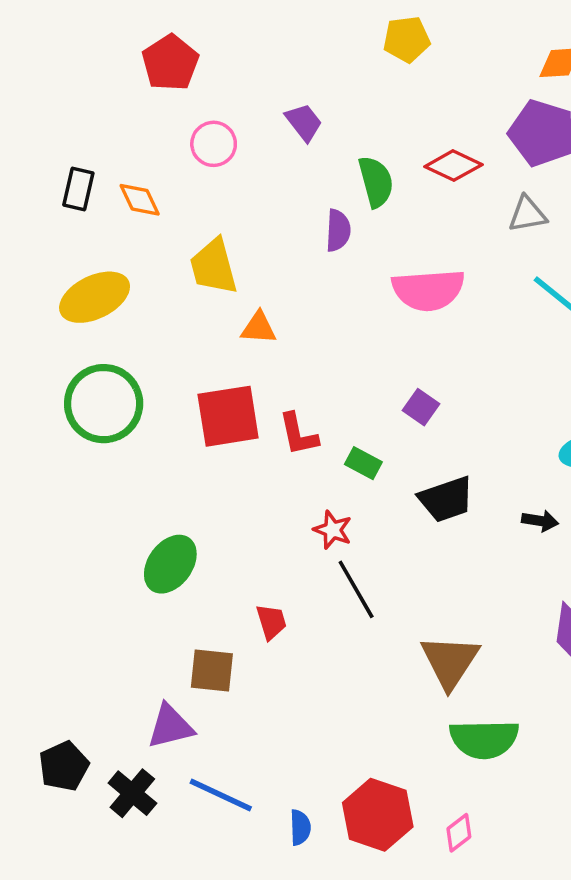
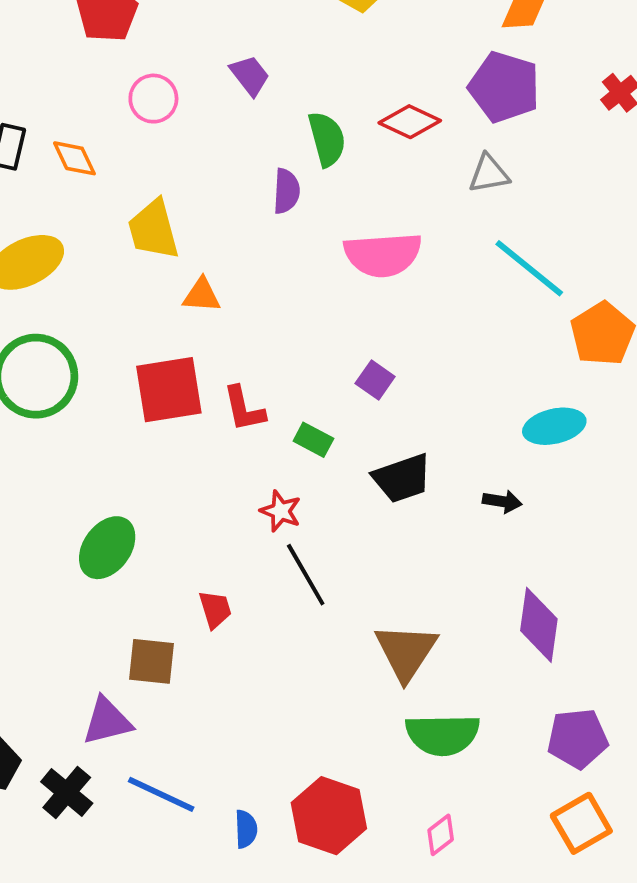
pink diamond: (459, 833) -> (441, 835), moved

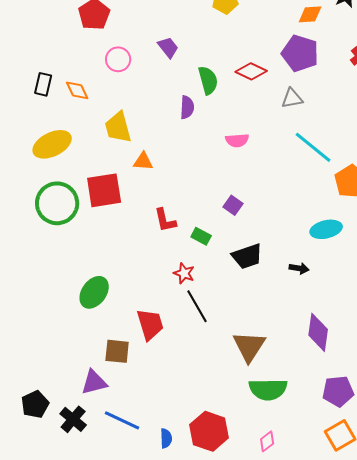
pink semicircle: (383, 255) -> (237, 140), size x0.6
red square: (169, 390) -> (104, 190), moved
red trapezoid: (215, 609) -> (150, 324), size x1.6

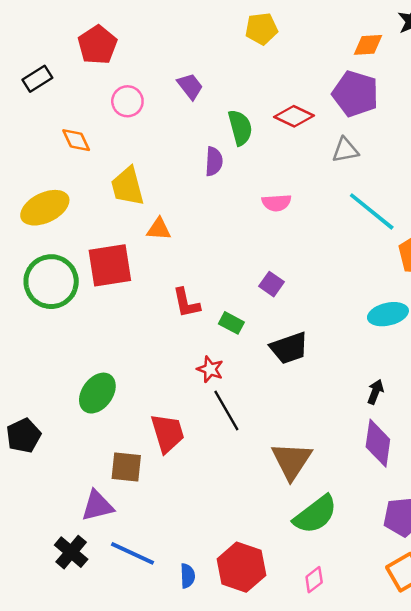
black rectangle: (43, 84) -> (37, 79), moved, turned 45
black arrow: (299, 268) -> (375, 392), moved, turned -78
green semicircle: (268, 389) -> (315, 515), turned -36
black pentagon: (35, 404) -> (24, 436), moved

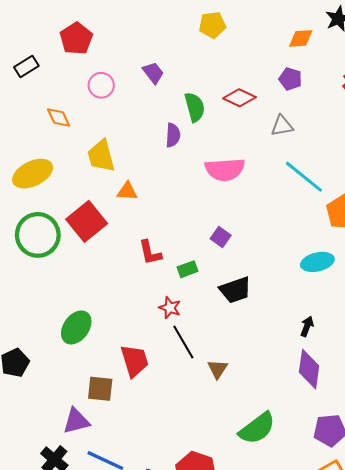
purple pentagon: (355, 94) -> (290, 79), size x0.6
pink semicircle: (276, 203) -> (225, 169), size x1.6
red square: (110, 265) -> (87, 221), turned -30
green rectangle: (231, 323) -> (187, 269), turned -48
brown triangle: (292, 461) -> (218, 369), moved, size x0.6

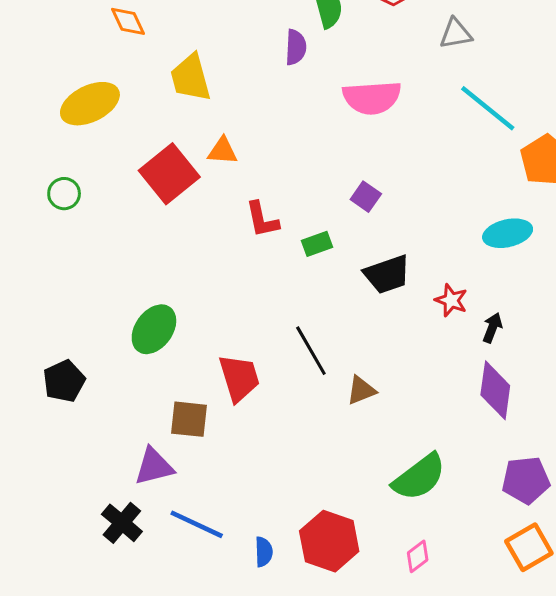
orange triangle: (127, 191) -> (223, 151), moved
green circle: (38, 235) -> (64, 194), moved, size x0.5
red star: (170, 308) -> (451, 300), moved
brown triangle: (218, 369) -> (361, 390), turned 35

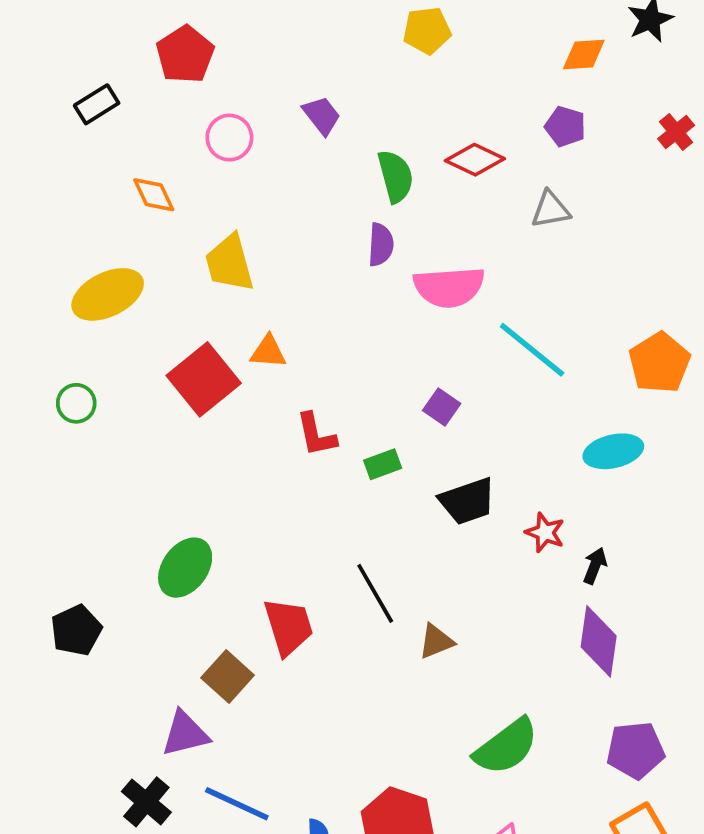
purple semicircle: (296, 47) -> (381, 245), moved
cyan line: (488, 108) -> (532, 350), moved
brown square: (189, 419) -> (228, 676), turned 36

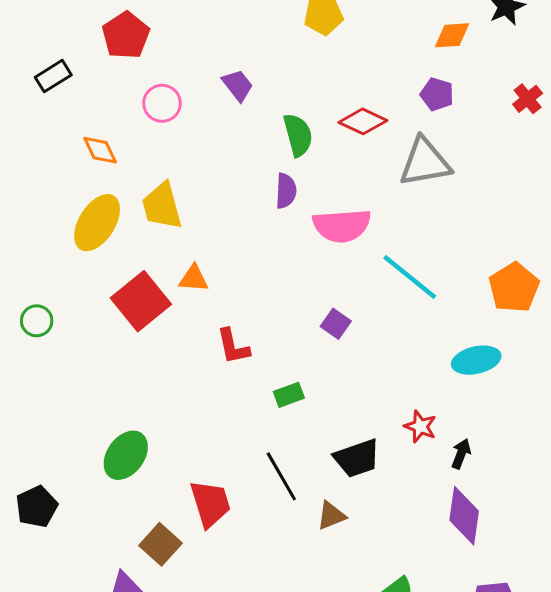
gray triangle: (551, 210) -> (425, 162), size x1.6
yellow ellipse: (108, 294) -> (97, 223), moved, turned -32
green rectangle: (383, 464) -> (289, 395), moved
black trapezoid: (467, 501) -> (357, 458), moved

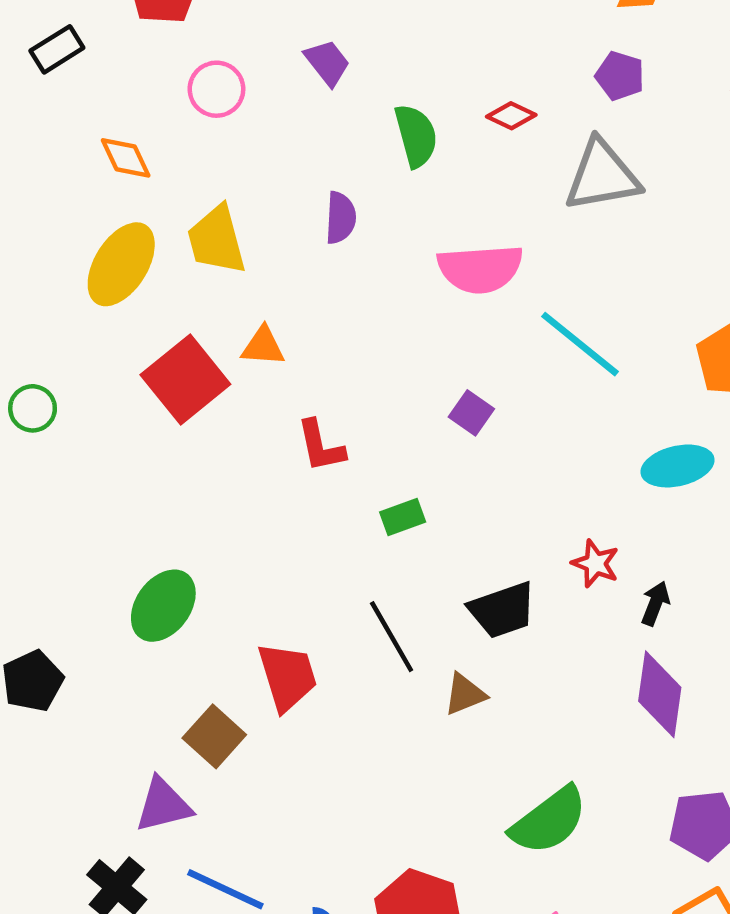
red diamond: (363, 121) -> (511, 116), size x0.7
purple semicircle: (286, 191) -> (341, 218), moved

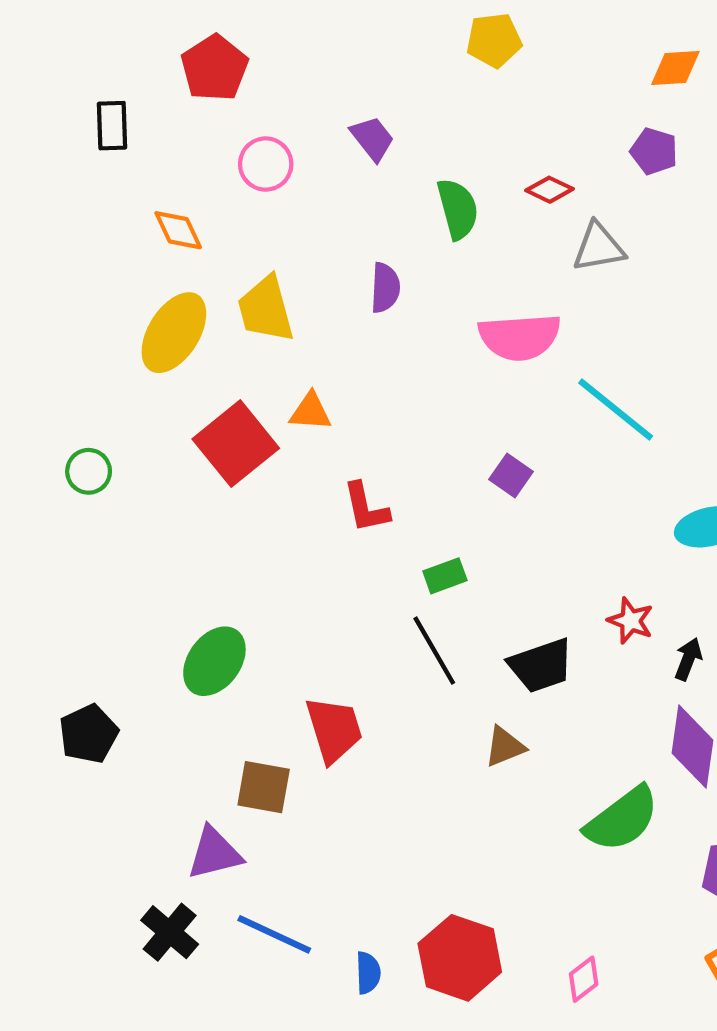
black rectangle: (57, 49) -> (112, 126), turned -60
gray triangle: (602, 176) -> (599, 247), moved, size x0.7
black line: (392, 637) -> (434, 651), moved
brown square: (214, 736) -> (264, 787), turned -32
green semicircle: (549, 821) -> (622, 819), moved

